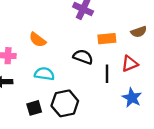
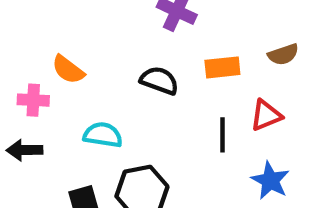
orange semicircle: (38, 40) -> (68, 70), moved
black semicircle: (83, 57) -> (159, 81), moved

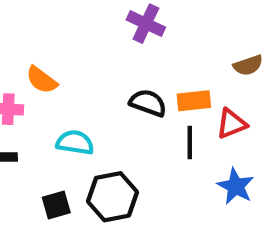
orange rectangle: (222, 67) -> (194, 101), moved
black semicircle: (159, 81) -> (148, 103), moved

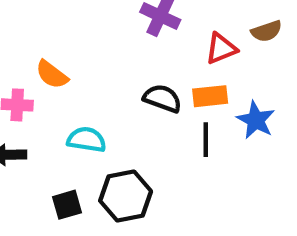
brown semicircle: (248, 65) -> (267, 31), moved
red triangle: (231, 124) -> (221, 49), moved
blue star: (236, 186) -> (256, 120), moved

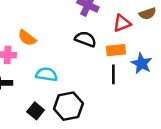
black semicircle: (162, 98) -> (85, 39), moved
black square: (67, 205) -> (36, 111), turned -35

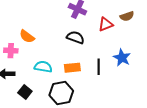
orange rectangle: (116, 50) -> (72, 68), moved
black square: (36, 111) -> (25, 92), moved

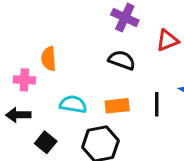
orange semicircle: (27, 36) -> (49, 59), turned 49

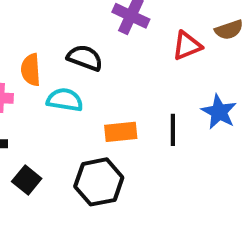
black semicircle: (122, 60) -> (85, 58), moved
cyan semicircle: (73, 104) -> (65, 100), moved

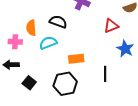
red triangle: (187, 46) -> (111, 26), moved
cyan semicircle: (65, 100) -> (48, 43), turned -30
black line: (173, 130) -> (105, 74), moved

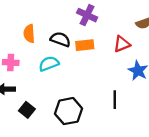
orange semicircle: (31, 28) -> (29, 34), moved
orange rectangle: (76, 59) -> (85, 45), moved

